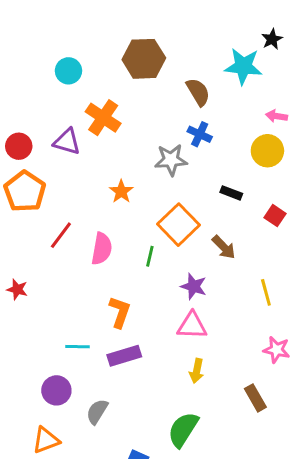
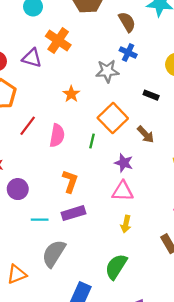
cyan line: (78, 347) -> (40, 220), moved
purple circle: (56, 390) -> (18, 189), moved
gray semicircle: (97, 412) -> (54, 254), size x1.5

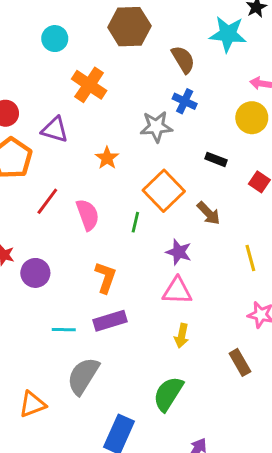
purple triangle: (32, 58) -> (55, 130), moved
pink semicircle: (57, 136) -> (88, 215), turned -30
purple circle: (18, 189) -> (35, 273), moved

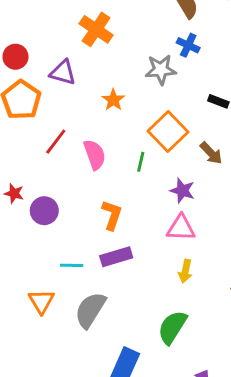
orange triangle: (32, 404) -> (41, 301), moved, turned -40

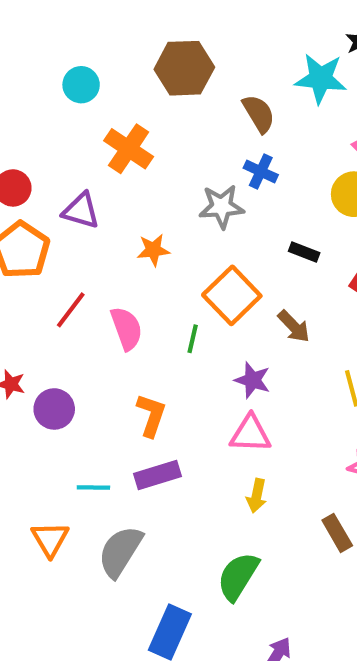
orange star: (113, 100) -> (153, 250), turned 30

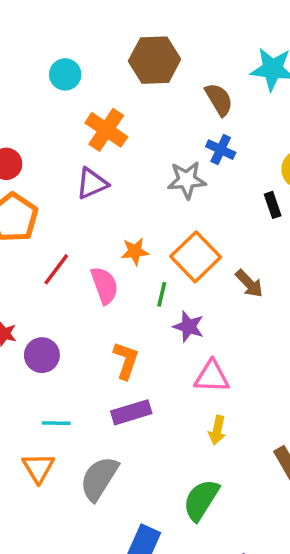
purple triangle: (81, 211) -> (92, 183), moved, turned -40
orange star: (153, 250) -> (135, 251), moved
black rectangle: (304, 252) -> (273, 205), moved, turned 50
purple star: (252, 380) -> (189, 327), moved
cyan line: (93, 487) -> (56, 423), moved

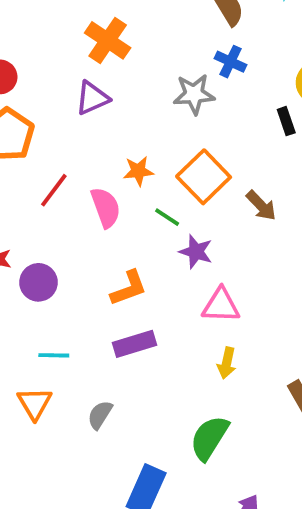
green line: (162, 294) -> (167, 217), turned -70
orange L-shape: (126, 360) -> (129, 288), turned 51
gray semicircle: (99, 478) -> (100, 415), size x0.6

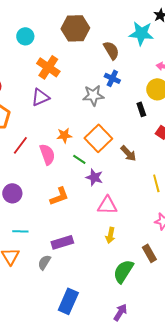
purple rectangle: (134, 344) -> (62, 242), moved
green semicircle: (209, 438) -> (123, 271), moved

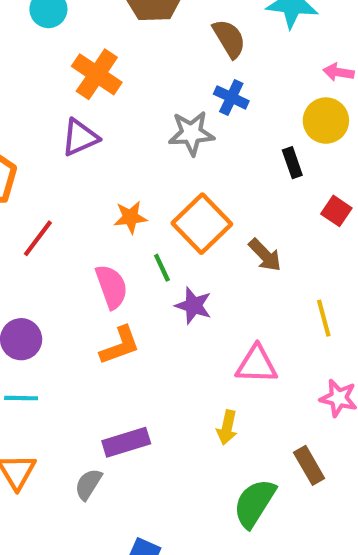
pink semicircle: (47, 154) -> (111, 287), moved
green line: (79, 159) -> (162, 268), turned 32
pink triangle: (107, 205) -> (257, 364), moved
cyan line: (20, 231) -> (21, 398), moved

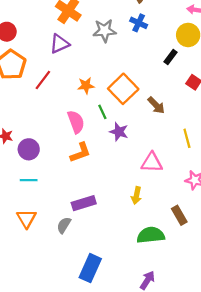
gray star: (191, 133) -> (105, 31), moved
black rectangle: (292, 163) -> (170, 57), turned 56
red line: (38, 238) -> (43, 80), moved
green semicircle: (254, 503) -> (151, 235), turned 52

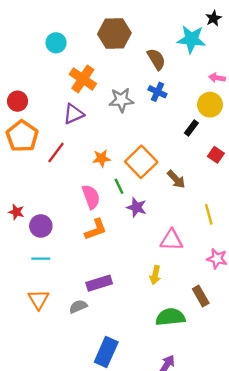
gray semicircle: (64, 225) -> (78, 306), turned 35

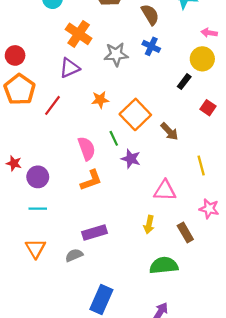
orange star: (102, 158) -> (100, 100), moved
brown rectangle: (201, 296) -> (185, 233), moved

